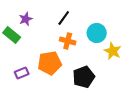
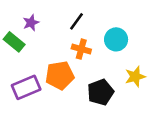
yellow star: (113, 51) -> (135, 77), moved, turned 30
purple rectangle: (22, 73) -> (26, 87), size x1.6

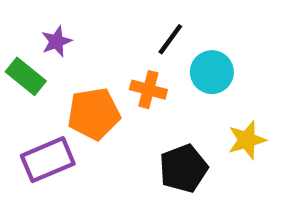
black line: (76, 21) -> (170, 39), moved
orange pentagon: (60, 75) -> (94, 114), moved

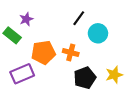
orange cross: (148, 90) -> (71, 53), moved
yellow star: (247, 140) -> (114, 75), moved

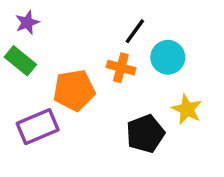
purple star: (26, 19) -> (27, 23), moved
orange cross: (71, 53) -> (121, 68), moved
yellow star: (114, 75) -> (187, 109), moved, turned -30

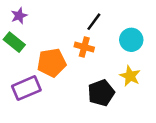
cyan circle: (168, 57) -> (131, 40), moved

